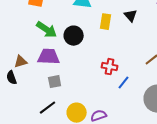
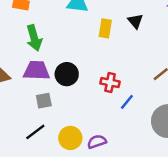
green arrow: (47, 30) -> (34, 38), turned 40
black circle: (74, 36) -> (67, 74), moved

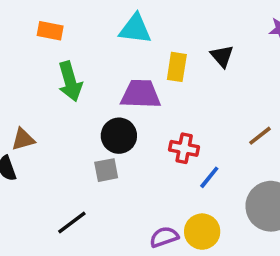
purple trapezoid: (37, 70) -> (141, 94), moved
gray square: (44, 101) -> (106, 170), moved
yellow circle: (70, 138) -> (202, 232), moved

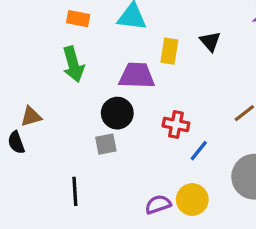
orange rectangle: (50, 31) -> (78, 19), moved
black line: (72, 223) -> (75, 191), turned -56

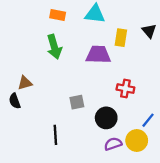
black circle: (117, 113) -> (106, 118), moved
blue line: (199, 151) -> (148, 120), moved

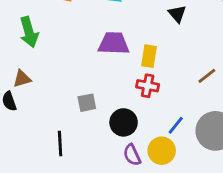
yellow rectangle: (121, 38) -> (149, 56), moved
green arrow: (54, 47) -> (29, 32), moved
purple semicircle: (113, 144) -> (132, 155), turned -96

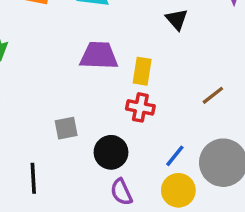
yellow circle: (162, 151) -> (178, 190), moved

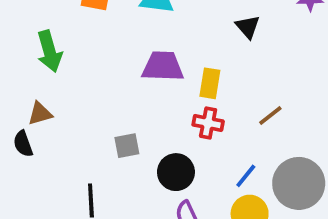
brown line: (213, 95) -> (270, 115), moved

